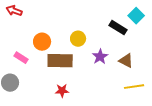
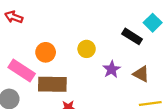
pink rectangle: (21, 58) -> (22, 71), size x1.6
brown rectangle: (60, 61) -> (52, 84), moved

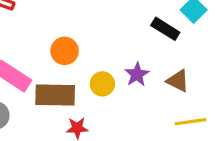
yellow circle: (87, 49) -> (102, 84), moved
orange circle: (46, 52) -> (65, 51), moved

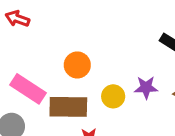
purple star: (137, 74) -> (146, 87), turned 30

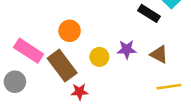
brown rectangle: (68, 107) -> (62, 66), turned 52

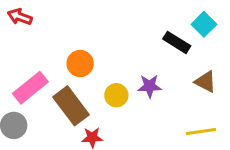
pink rectangle: (29, 51) -> (30, 88), turned -72
brown triangle: (159, 54) -> (205, 82), moved

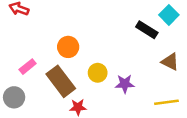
purple star: (150, 86) -> (125, 84), moved
pink rectangle: (30, 88) -> (28, 67), size x0.6

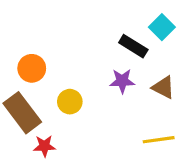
purple star: (125, 84) -> (122, 81), moved

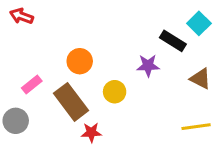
purple star: (122, 81) -> (148, 66), moved

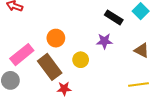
black rectangle: (173, 41) -> (114, 17), moved
pink rectangle: (32, 84) -> (22, 55), size x1.6

